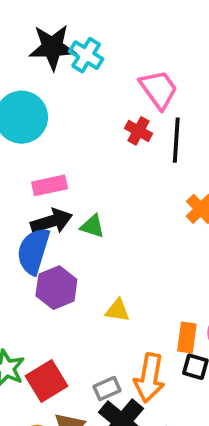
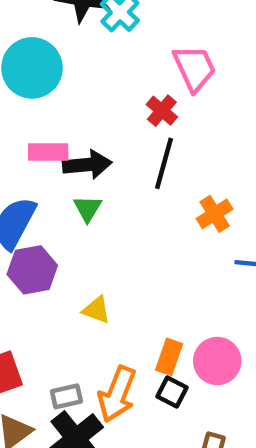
black line: (176, 140) -> (164, 163), moved
black arrow: (52, 221) -> (87, 165), moved
green triangle: (93, 226) -> (88, 209), turned 32

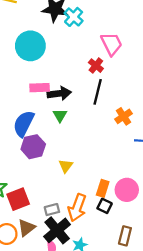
yellow triangle: (96, 310) -> (66, 166), turned 48

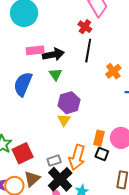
purple hexagon: (33, 147) -> (69, 103), moved

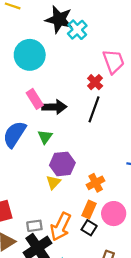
pink rectangle: (35, 50) -> (35, 99), turned 54
orange cross: (113, 71) -> (96, 183), moved
green triangle: (55, 74) -> (45, 137), moved

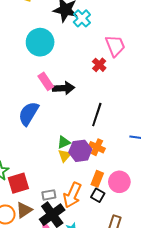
black line: (94, 109) -> (97, 115), moved
green triangle: (45, 137) -> (64, 142), moved, turned 32
purple hexagon: (62, 164) -> (80, 151), moved
orange cross: (96, 183) -> (97, 147), moved, turned -35

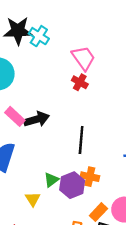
red cross: (99, 65) -> (80, 82), moved
yellow triangle: (65, 156) -> (33, 199), moved
orange rectangle: (97, 179) -> (98, 212), turned 35

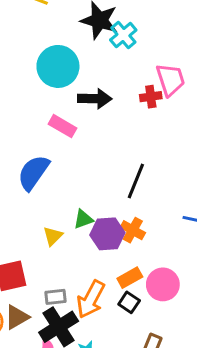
red cross: (80, 82) -> (151, 97), moved, turned 35
pink rectangle: (15, 116) -> (62, 126), turned -30
black arrow: (37, 119) -> (95, 99), moved

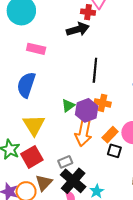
red cross: (151, 97) -> (88, 12), turned 32
black arrow: (95, 99) -> (78, 29), moved
yellow triangle: (53, 236) -> (34, 125), moved, size x1.6
orange arrow: (91, 299) -> (83, 133), moved

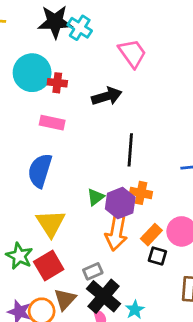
red cross: (88, 12) -> (57, 83), moved

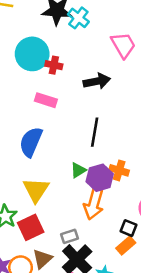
black line: (130, 150) -> (95, 132), moved
orange rectangle: (151, 235) -> (126, 246), moved

